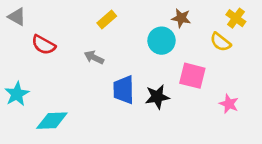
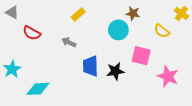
yellow cross: (236, 18) -> (181, 13), moved
pink star: (229, 104) -> (168, 76), size x1.5

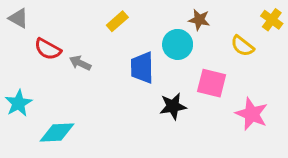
gray arrow: (69, 42) -> (80, 63), moved
blue trapezoid: (91, 66) -> (142, 68), moved

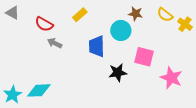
yellow cross: (272, 20) -> (185, 24), moved
yellow semicircle: (242, 46) -> (165, 15), moved
red semicircle: (48, 49) -> (44, 24), moved
cyan star: (18, 103) -> (13, 95), moved

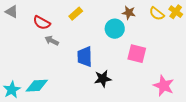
yellow cross: (185, 24) -> (176, 12), moved
blue trapezoid: (97, 46) -> (85, 57), moved
black star: (118, 73) -> (103, 79), moved
pink star: (171, 78) -> (164, 86), moved

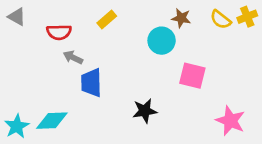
yellow cross: (176, 12) -> (247, 17), turned 32
red semicircle: (42, 23) -> (59, 32), turned -30
blue trapezoid: (85, 57) -> (91, 83), moved

